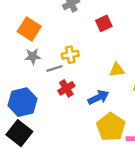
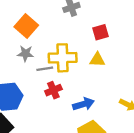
yellow cross: (70, 55) -> (63, 58), size x1.6
yellow triangle: (117, 70) -> (97, 60), moved

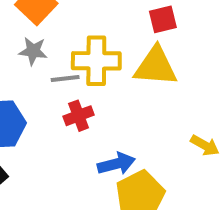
yellow triangle: (97, 60) -> (156, 66), size x1.6
blue arrow: (84, 104) -> (116, 164), moved

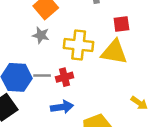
gray line: (65, 78) -> (42, 76), moved
blue arrow: (116, 164) -> (62, 107), moved

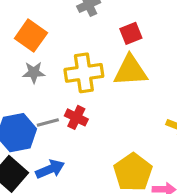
red cross: (64, 77) -> (76, 117), turned -35
blue arrow: (62, 107) -> (50, 169), moved

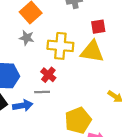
gray line: (48, 122) -> (42, 92), moved

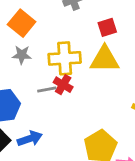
red cross: (48, 75) -> (63, 85), moved
gray line: (42, 92) -> (47, 90), moved

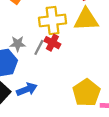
gray star: (22, 55) -> (18, 44), moved
gray line: (47, 90) -> (39, 47), turned -49

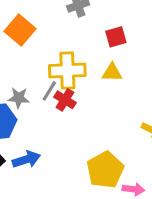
yellow triangle: (86, 19) -> (112, 72), size x0.6
gray line: (39, 47) -> (49, 91), moved

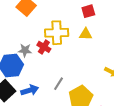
gray line: (49, 91) -> (59, 84), moved
red cross: (65, 100) -> (44, 47), moved

